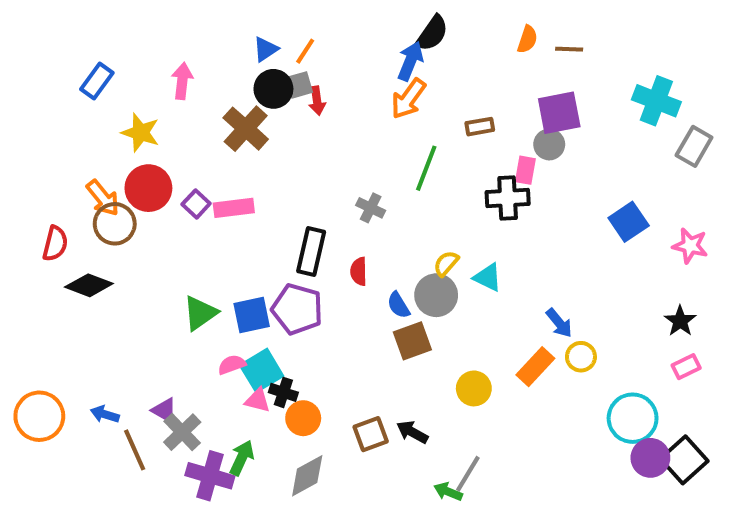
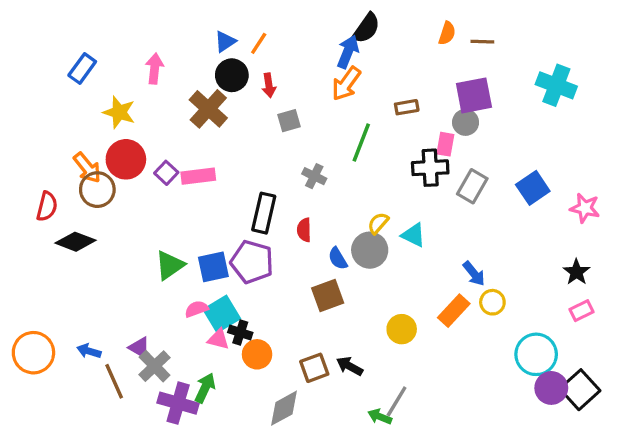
gray square: (299, 85) -> (289, 121), moved
gray rectangle: (694, 146) -> (472, 186), moved
brown square: (412, 341) -> (328, 295), moved
gray diamond: (307, 476) -> (284, 408), moved

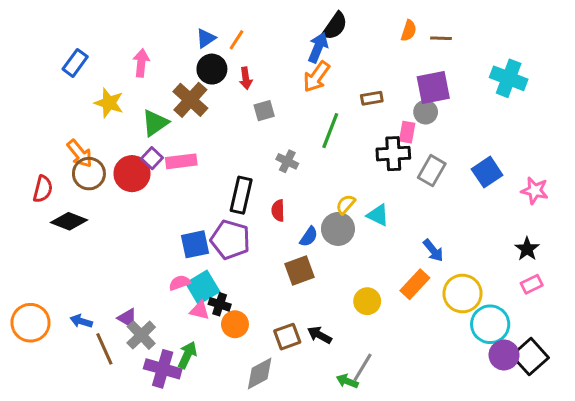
red circle: (126, 159) -> (132, 174), moved
blue semicircle: (338, 259) -> (309, 237), turned -115
green triangle: (170, 265) -> (155, 123), moved
yellow circle: (492, 302) -> (462, 294), moved, size x1.6

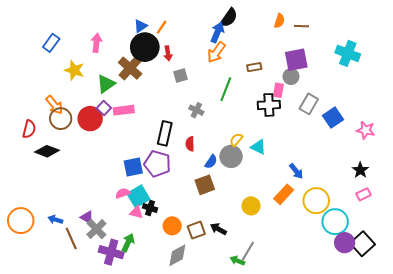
black circle: (212, 69) -> (145, 47), size x1.4
gray rectangle: (432, 171) -> (309, 104), moved
orange circle: (235, 324) -> (172, 226), moved

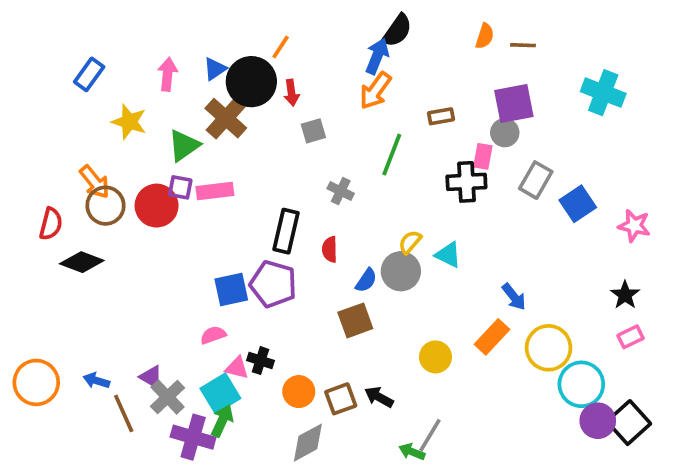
blue triangle: (141, 26) -> (215, 69), moved
purple square: (104, 108) -> (180, 187), turned -32
cyan square: (138, 196) -> (220, 393), moved

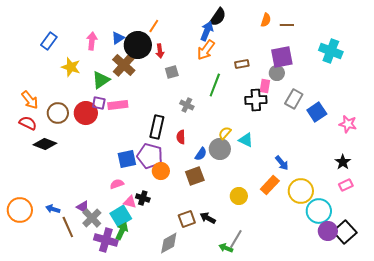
orange arrow: (95, 182) -> (30, 100), moved
red semicircle: (51, 224) -> (28, 123), turned -78
orange circle: (299, 392) -> (161, 171), moved

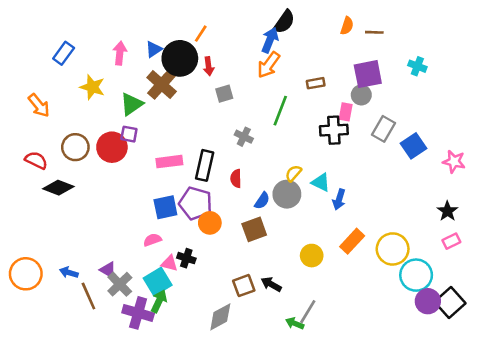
cyan cross: (331, 51) -> (417, 66), moved, size x0.6
orange arrow: (30, 100) -> (39, 105), moved
pink rectangle: (118, 105) -> (169, 162), moved
blue arrow: (282, 163) -> (339, 199), moved, turned 56

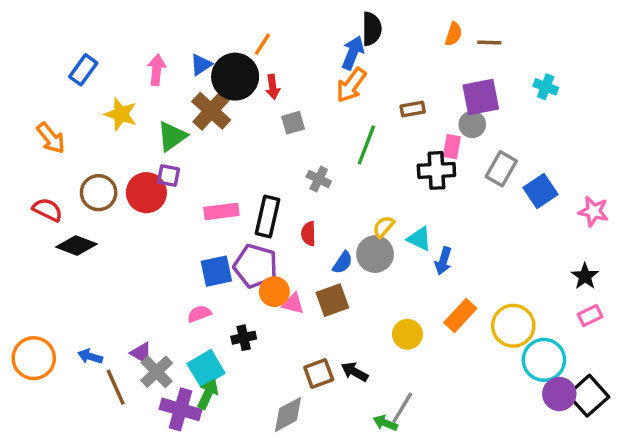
black semicircle: (284, 22) -> (372, 29), turned -35
black cross: (186, 258) -> (244, 338), turned -30
pink triangle: (169, 263) -> (293, 304), moved

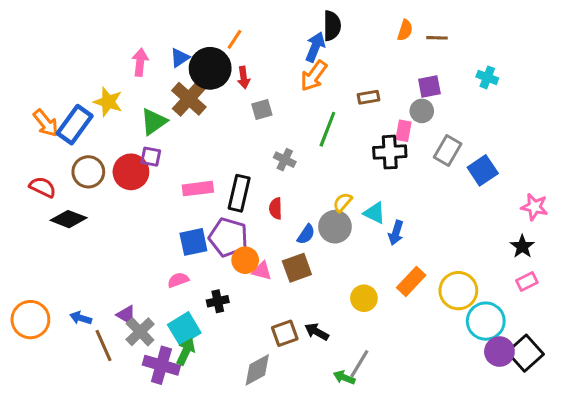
blue rectangle: (83, 70) -> (75, 125), moved, size x1.4
purple square: (481, 97) -> (429, 87), size x0.7
pink star: (593, 211) -> (534, 207), moved

